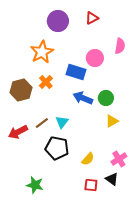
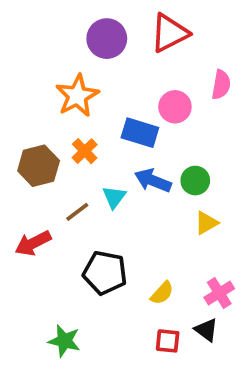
red triangle: (92, 18) -> (169, 33), size x1.6
cyan triangle: (62, 122) -> (114, 197), moved
brown line: (42, 123) -> (77, 212), moved

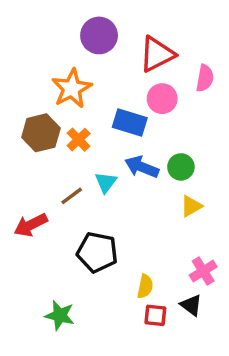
red triangle: (169, 33) -> (157, 54), moved
brown hexagon: (39, 166) -> (41, 133), moved
yellow semicircle: (162, 293) -> (145, 286), moved, turned -30

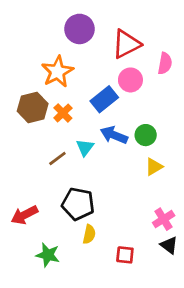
blue rectangle: (130, 123) -> (104, 99), turned -56
red arrow: (31, 225) -> (24, 215), moved
yellow semicircle: (145, 286) -> (89, 234), moved
black triangle: (191, 305) -> (169, 245), moved

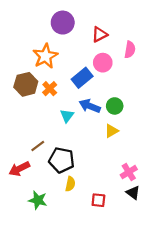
red triangle: (126, 44) -> (99, 34), size x0.7
brown line: (57, 158) -> (38, 146), moved
yellow triangle: (154, 167) -> (111, 131), moved

